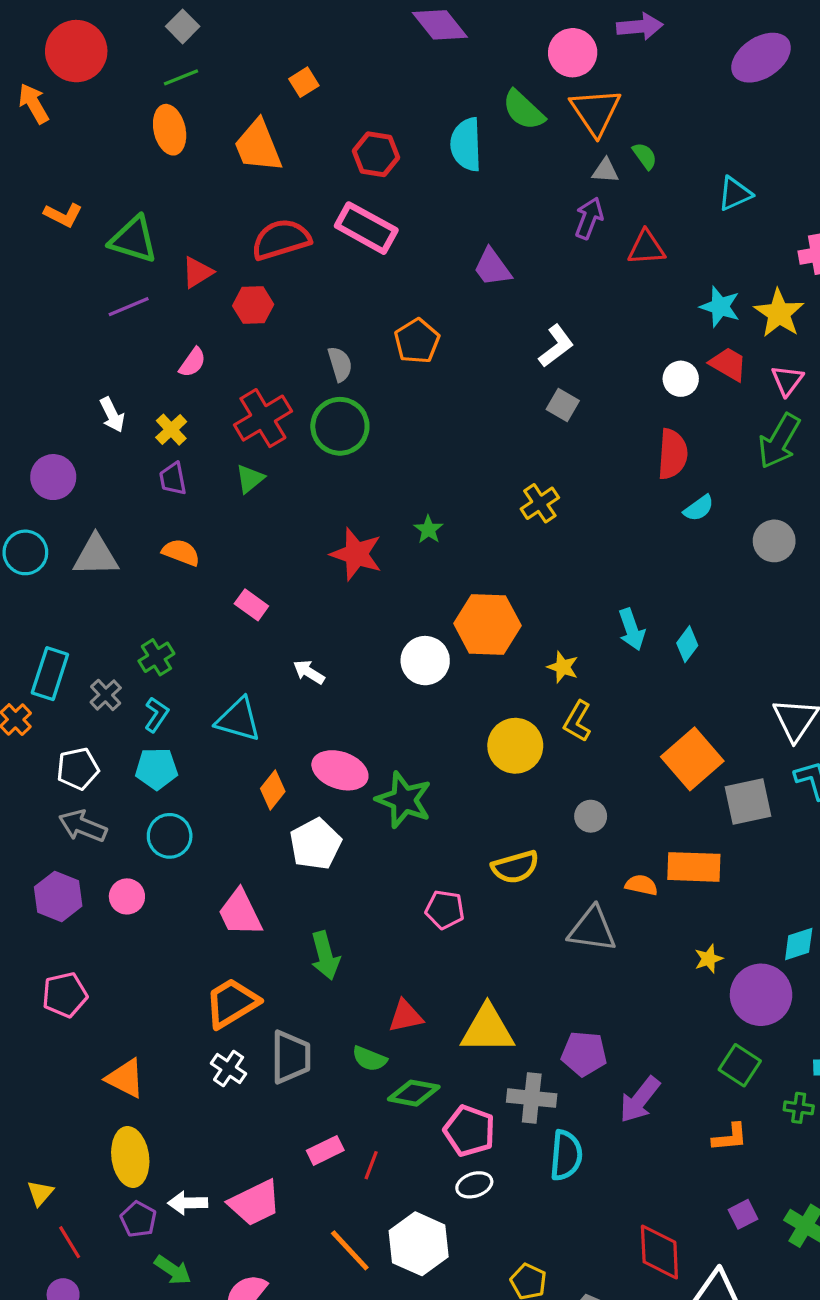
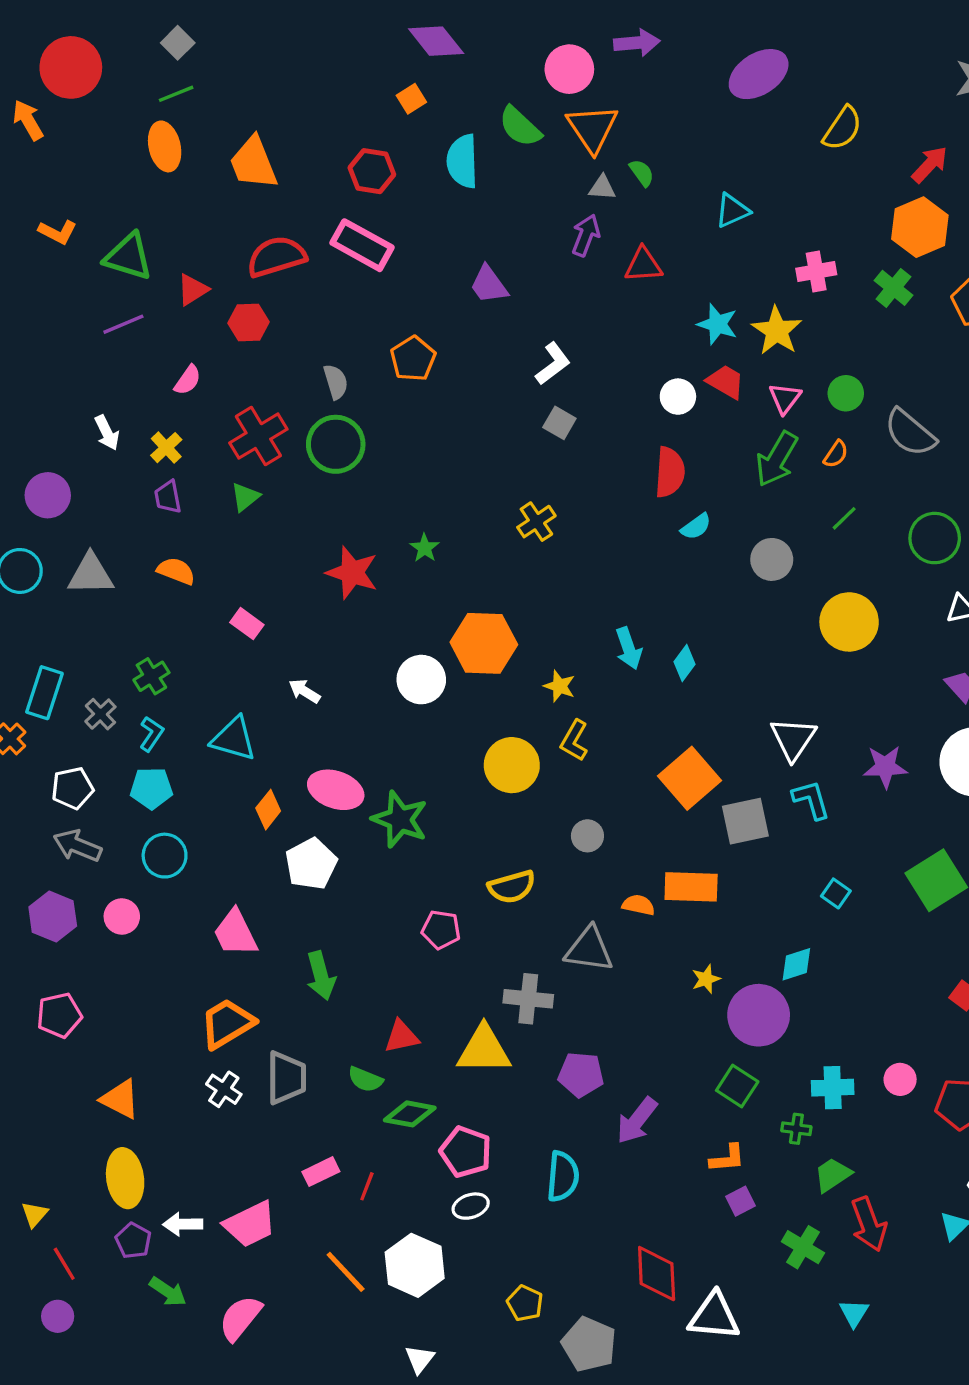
orange square: (304, 82) -> (411, 99), moved
gray cross: (532, 1098) -> (528, 999), moved
purple square: (743, 1214) -> (740, 1201), moved

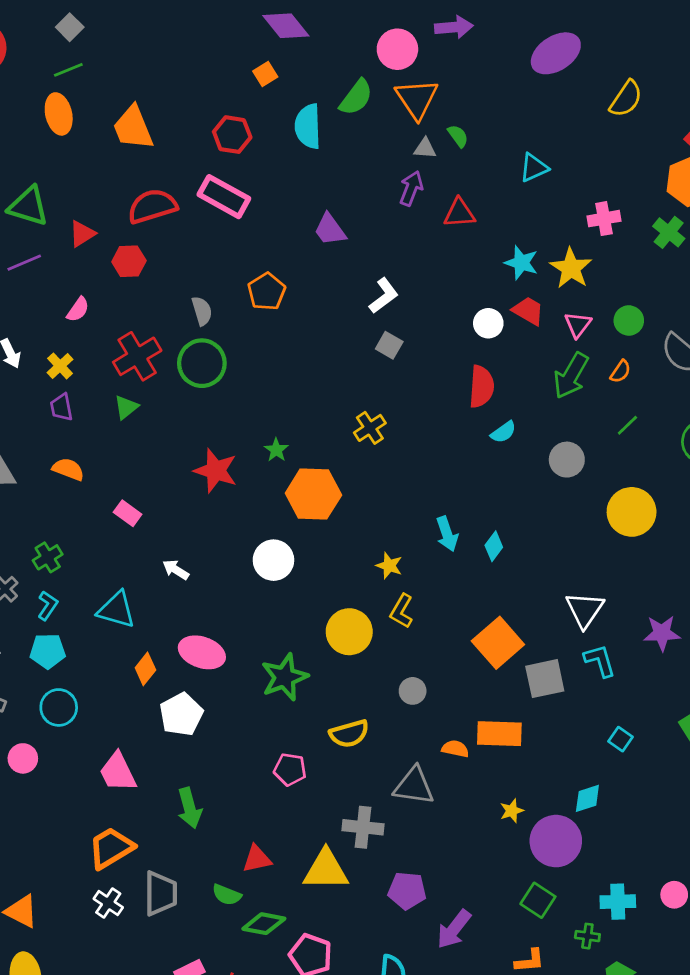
green semicircle: (520, 127) -> (356, 97), turned -96
orange hexagon: (484, 643) -> (313, 494), moved
green star: (400, 819) -> (285, 677), moved, turned 30

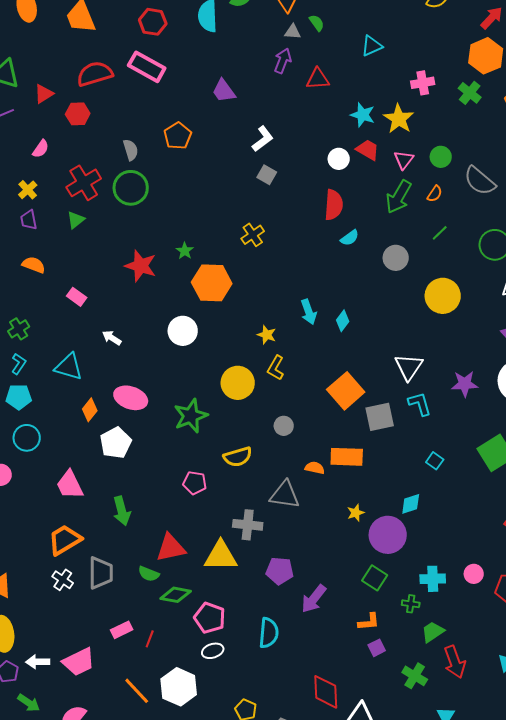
red triangle: (257, 859) -> (171, 548), size x1.4

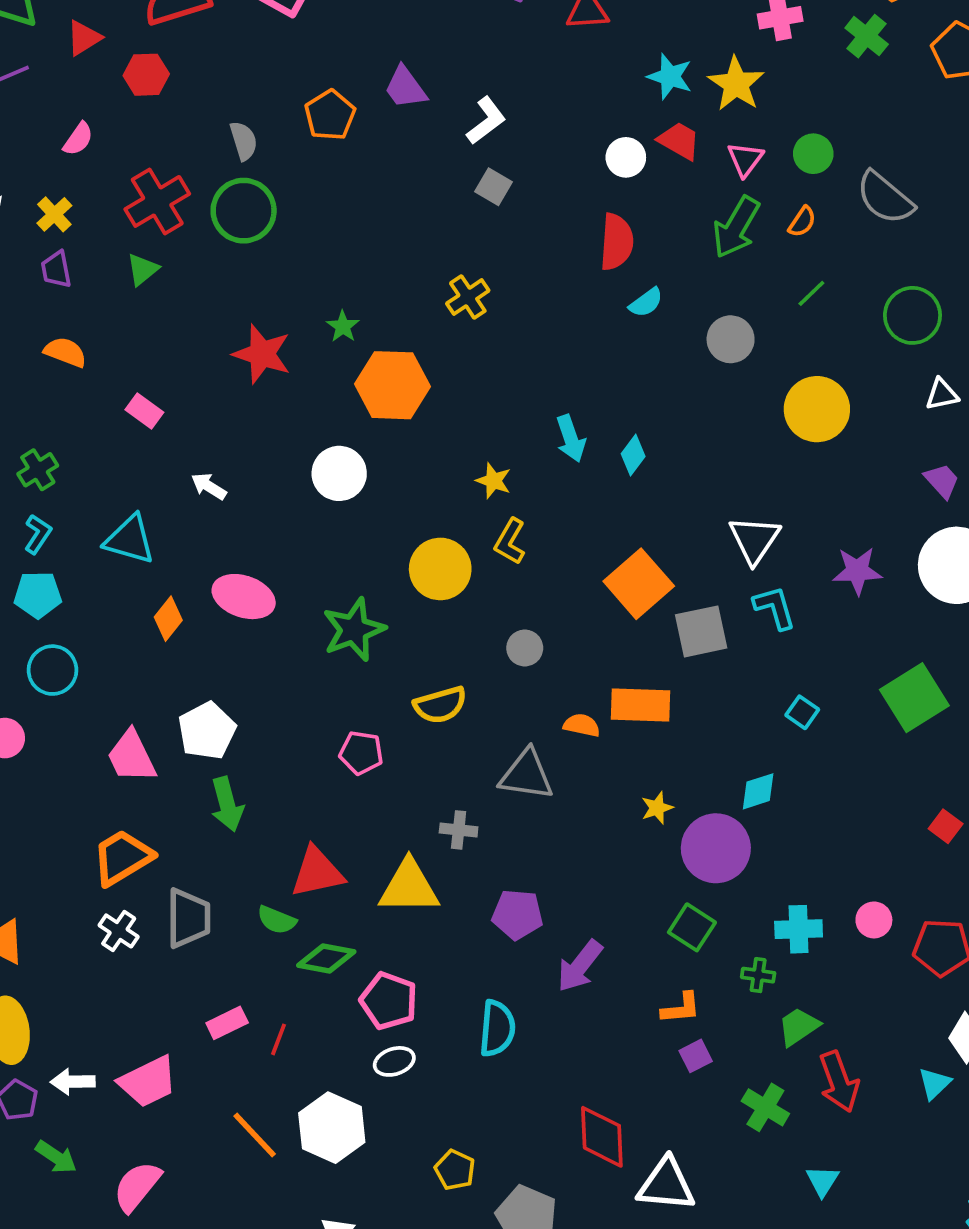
purple trapezoid: (224, 91) -> (405, 88), moved
white pentagon: (116, 443) -> (207, 731), moved
gray cross: (248, 525) -> (459, 830), size x0.7

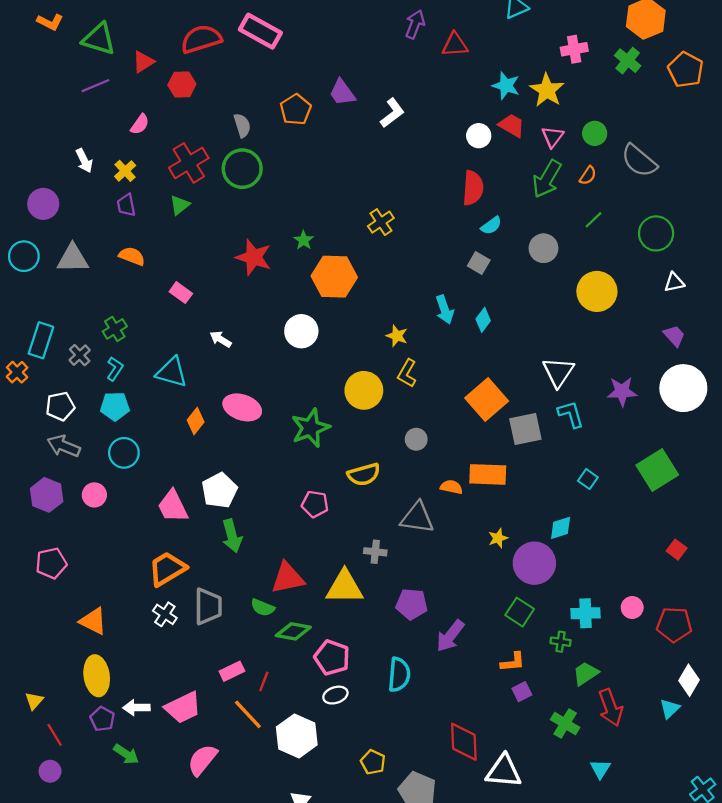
gray square: (494, 187) -> (479, 263), moved
orange line: (255, 1135) -> (248, 714), moved
pink semicircle: (137, 1186) -> (202, 760), moved

